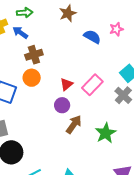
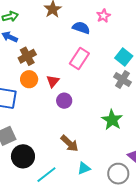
red triangle: (66, 84) -> (53, 81), moved
pink rectangle: (92, 85) -> (79, 58), moved
brown arrow: (74, 124) -> (69, 143), moved, turned 108

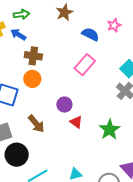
brown cross: (27, 56) -> (33, 56), turned 30
red triangle: (53, 81) -> (76, 122), moved, turned -40
brown arrow: (69, 143) -> (36, 124), moved

